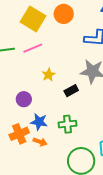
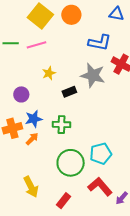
blue star: (39, 122) -> (34, 119), turned -30
orange arrow: (40, 142) -> (32, 139), turned -72

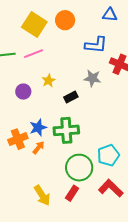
gray star: (93, 75) -> (92, 78), size x0.7
purple circle: (21, 94) -> (23, 92), moved
green cross: (62, 125) -> (66, 130), size x1.4
red rectangle: (64, 201) -> (72, 193), moved

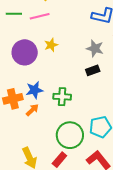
purple circle: (23, 92) -> (25, 52), size x1.6
black rectangle: (71, 97) -> (93, 70), moved
green cross: (66, 130) -> (62, 97), size x0.7

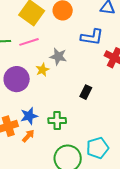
gray star: (95, 48) -> (58, 56), moved
black rectangle: (93, 70) -> (86, 92), turned -40

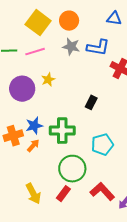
gray star: (58, 56) -> (71, 47), moved
green cross: (57, 121) -> (62, 131), size x1.4
cyan pentagon: (98, 148) -> (102, 144), moved

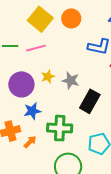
gray star: (71, 47) -> (71, 81), moved
black rectangle: (91, 102) -> (90, 101), size x1.6
blue star: (34, 126) -> (32, 111), moved

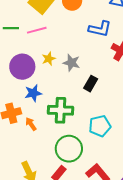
black rectangle: (90, 101) -> (91, 84), size x0.7
orange arrow: (30, 142) -> (31, 124), turned -80

